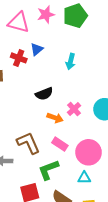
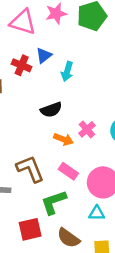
cyan arrow: (71, 61) -> (67, 71), moved

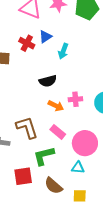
pink cross: (87, 129) -> (75, 99), turned 32

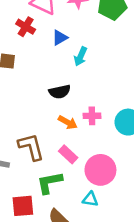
red cross: (27, 43) -> (26, 27), moved

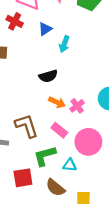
pink cross: (92, 116) -> (77, 106), moved, turned -32
cyan triangle: (90, 199) -> (70, 165), moved

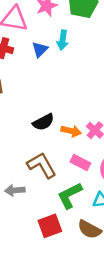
cyan arrow: (64, 44) -> (63, 40), moved
black semicircle: (48, 76) -> (43, 122), moved

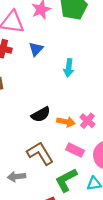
cyan arrow: (63, 40) -> (69, 68), moved

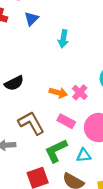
black semicircle: (41, 114) -> (14, 83), moved

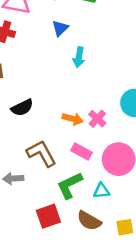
blue triangle: (31, 19) -> (60, 28), moved

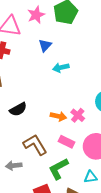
cyan arrow: (79, 57) -> (61, 68), turned 70
cyan triangle: (101, 191) -> (91, 177), moved

